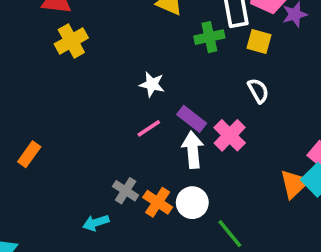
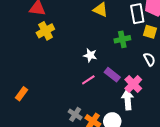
green cross: (209, 37) -> (122, 39), moved
white arrow: (193, 150) -> (128, 100), moved

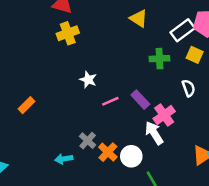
white rectangle: (137, 14) -> (183, 30), turned 54
white star: (90, 55) -> (88, 80), moved
white arrow: (128, 100) -> (154, 133), turned -36

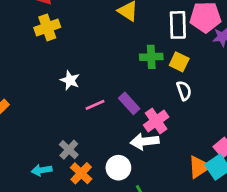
white rectangle: (183, 30) -> (178, 25), turned -55
yellow square: (195, 55) -> (179, 62), moved
white arrow: (154, 133) -> (145, 141), turned -65
orange cross: (108, 152) -> (81, 173), moved

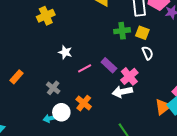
gray cross: (69, 150) -> (53, 88), moved
white circle: (118, 168) -> (61, 112), moved
orange cross: (81, 173) -> (84, 103), moved

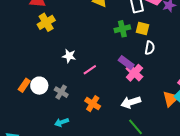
white semicircle: (148, 53) -> (150, 48), turned 40
purple rectangle: (109, 65) -> (126, 63), moved
white arrow: (122, 92) -> (131, 102), moved
white circle: (61, 112) -> (39, 86), moved

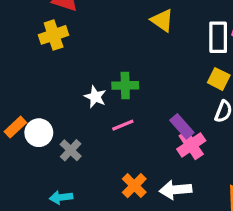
yellow cross: (46, 22) -> (54, 35), moved
green cross: (122, 29) -> (125, 85), moved
orange cross: (93, 104) -> (134, 186), moved

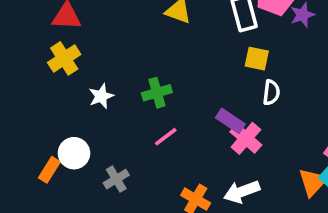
white star: (95, 97) -> (101, 96), moved, turned -30
white circle: (39, 133) -> (74, 153), moved
gray cross: (71, 150) -> (116, 179), turned 30

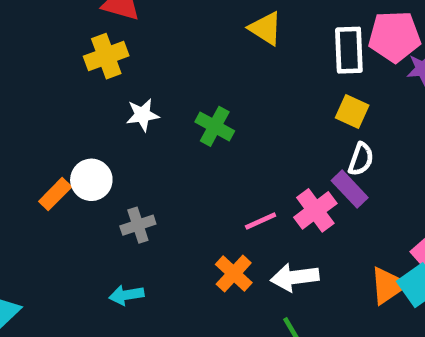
green cross: (157, 93) -> (215, 126), turned 32
purple rectangle: (230, 121) -> (350, 189), moved
pink line: (166, 137) -> (261, 221), moved

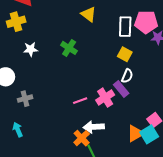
green cross: (215, 126) -> (69, 48), moved
orange cross: (234, 273) -> (82, 138), moved
cyan arrow: (126, 295) -> (18, 130), turned 72

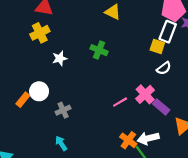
white rectangle: (125, 27) -> (168, 32), moved, turned 30
white semicircle: (127, 76) -> (164, 68), turned 40
purple rectangle: (121, 89) -> (161, 107), moved
white arrow: (94, 127) -> (148, 138), moved

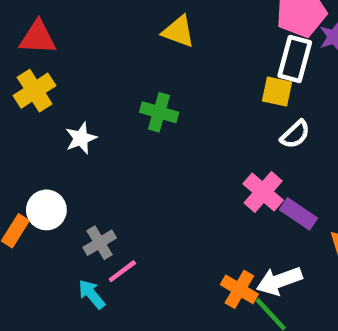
pink line: (120, 102) -> (122, 271), moved
cyan arrow: (61, 143) -> (92, 294), moved

